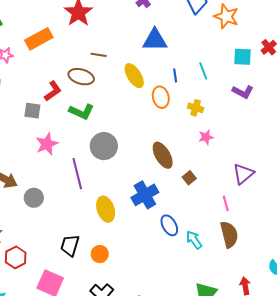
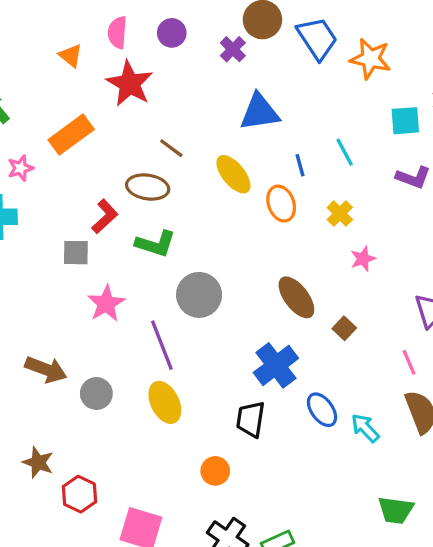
brown line: (99, 55) -> (171, 148), turned 35
yellow cross: (196, 108) -> (340, 214), turned 35
yellow ellipse: (106, 209) -> (165, 402), moved
black trapezoid: (70, 245) -> (251, 419), moved

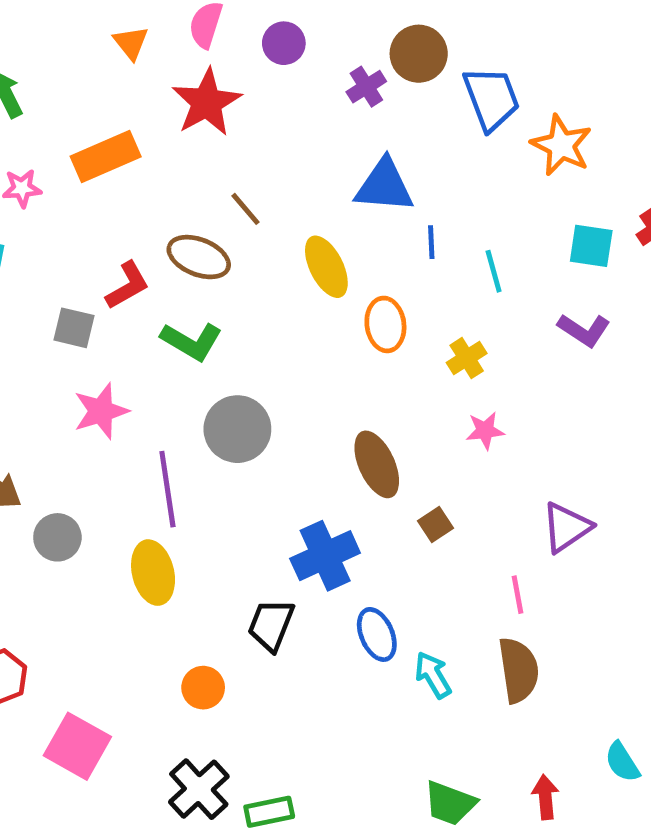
blue line: (300, 165) -> (431, 242), moved

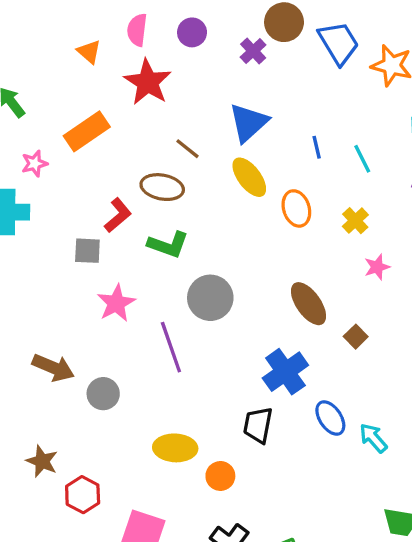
blue triangle: (384, 186) -> (248, 123), moved, turned -36
yellow ellipse: (153, 573) -> (175, 448), moved, turned -63

